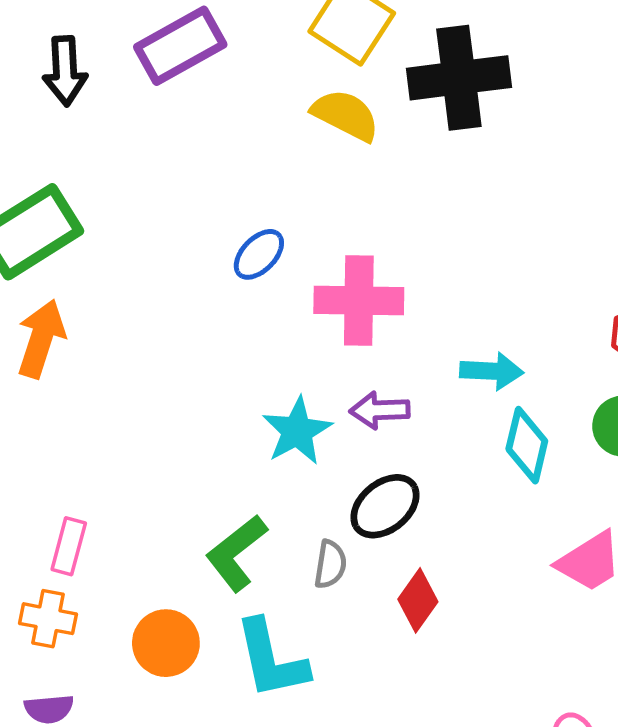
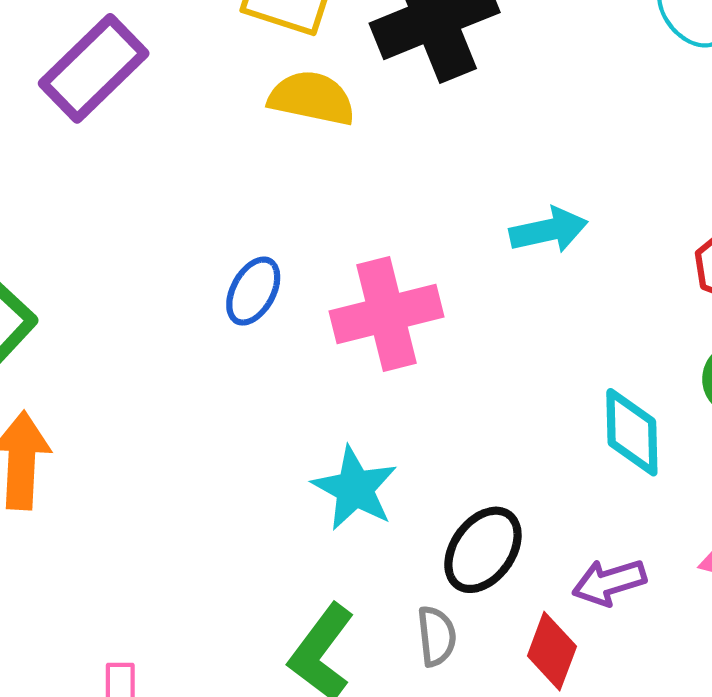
cyan arrow: (492, 371) -> (549, 230), moved
purple arrow: (380, 410) -> (609, 582), moved

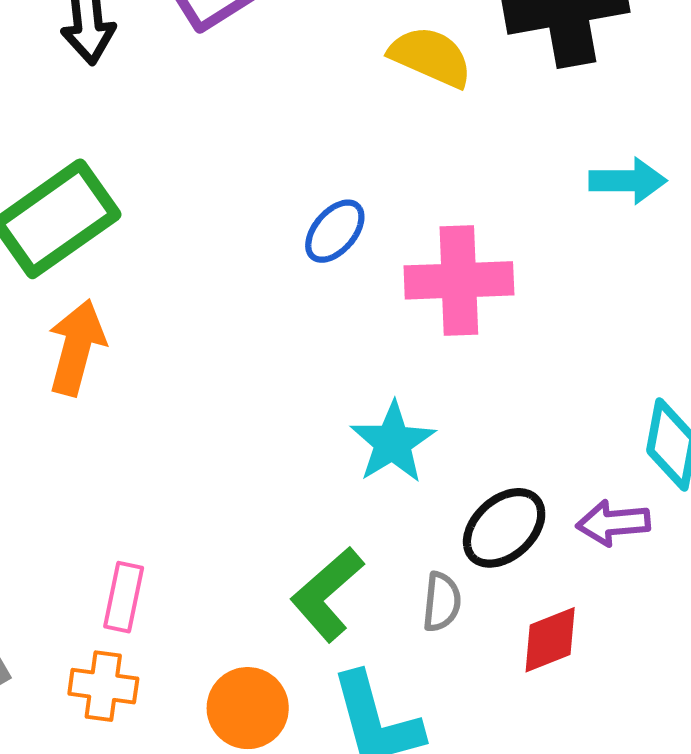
cyan arrow: (549, 230) -> (628, 181), moved
purple arrow: (609, 582) -> (613, 523), moved
red diamond: (552, 651) -> (550, 640), turned 36

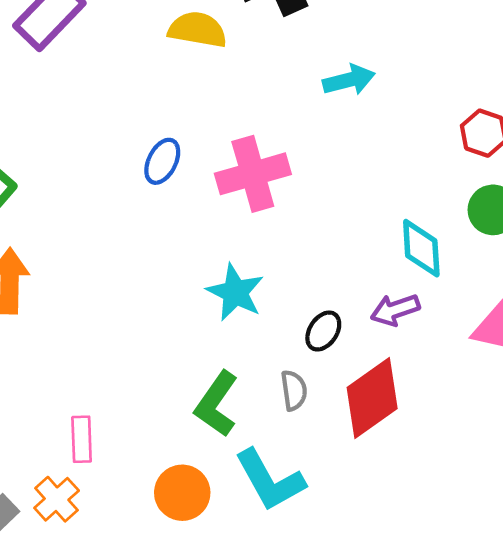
black ellipse: (504, 528) -> (323, 331), size x0.7
red diamond: (550, 640) -> (372, 398), size x1.6
orange cross: (103, 686) -> (57, 499), moved, turned -36

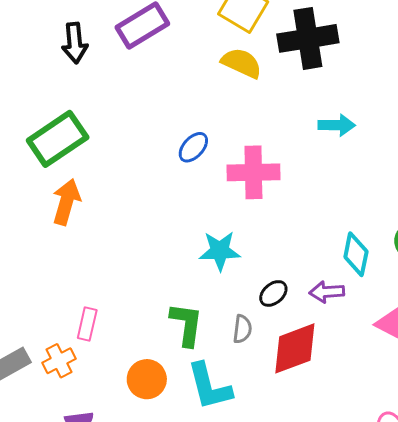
cyan star: (235, 292) -> (220, 251), turned 30
green L-shape: (216, 404) -> (187, 324), turned 138

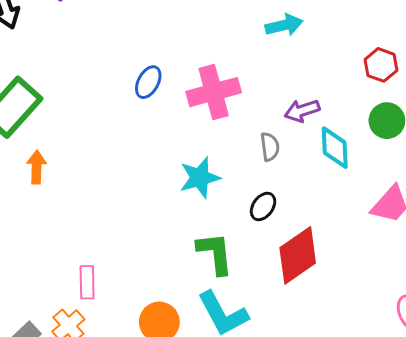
orange arrow: (66, 202) -> (37, 167), size x0.7
purple arrow: (327, 292) -> (302, 111), moved
green L-shape: (187, 324) -> (215, 253), moved
gray semicircle: (242, 329) -> (270, 147), moved

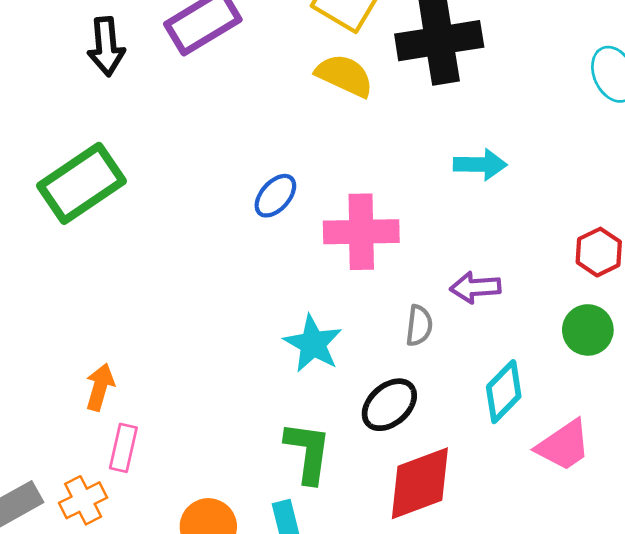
cyan diamond: (335, 148) -> (504, 392), moved, turned 33
orange arrow: (37, 167) -> (100, 387), moved
cyan star: (200, 178) -> (313, 344), turned 30
black ellipse: (263, 206) -> (389, 405), size x1.4

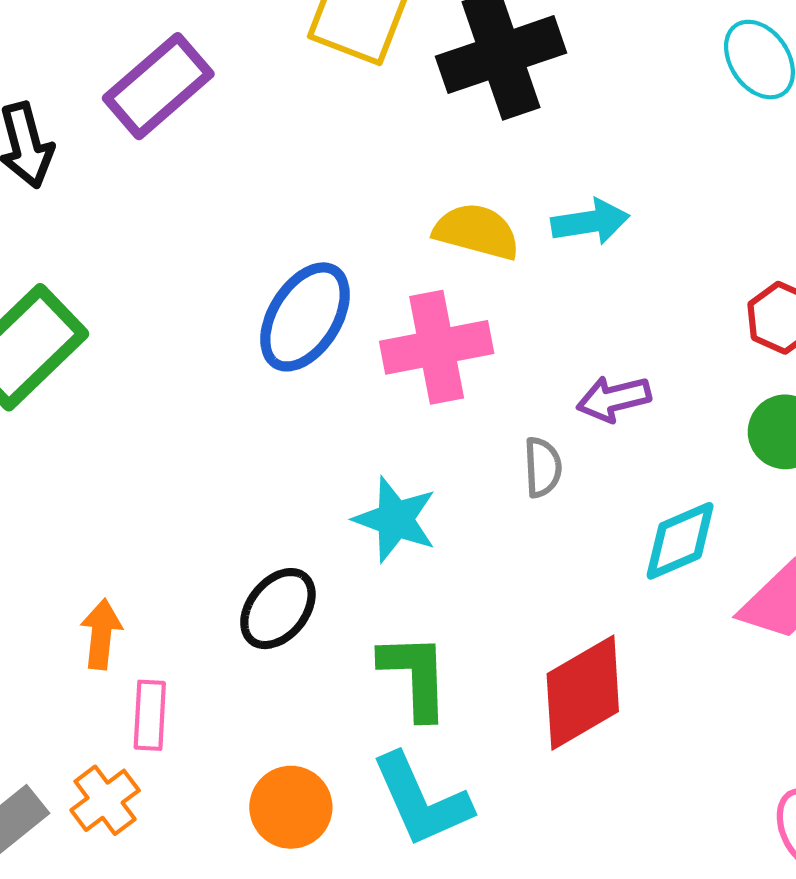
yellow semicircle: (344, 76) -> (477, 232), moved
blue ellipse: (275, 196) -> (305, 317), size x1.6
cyan diamond: (504, 392) -> (680, 541), turned 32
black ellipse: (389, 405) -> (278, 609), moved

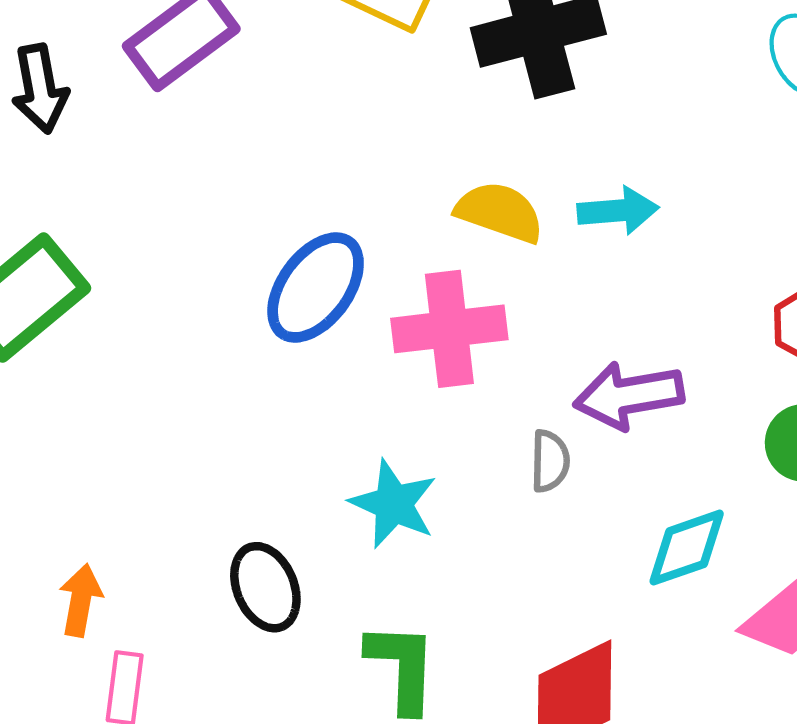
purple arrow: (614, 399) -> (629, 396), size x1.4
black ellipse: (278, 609) -> (265, 587), turned -66

